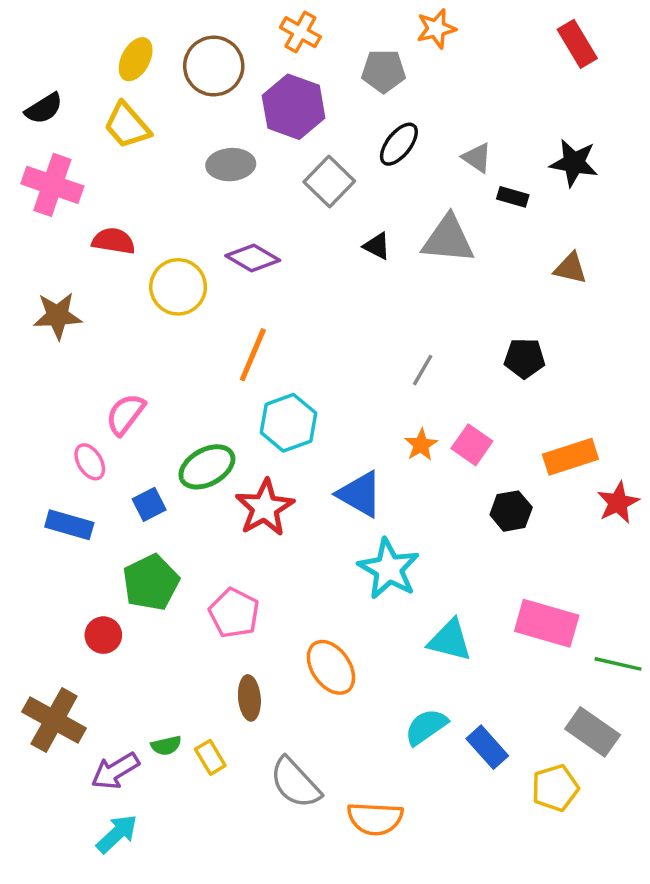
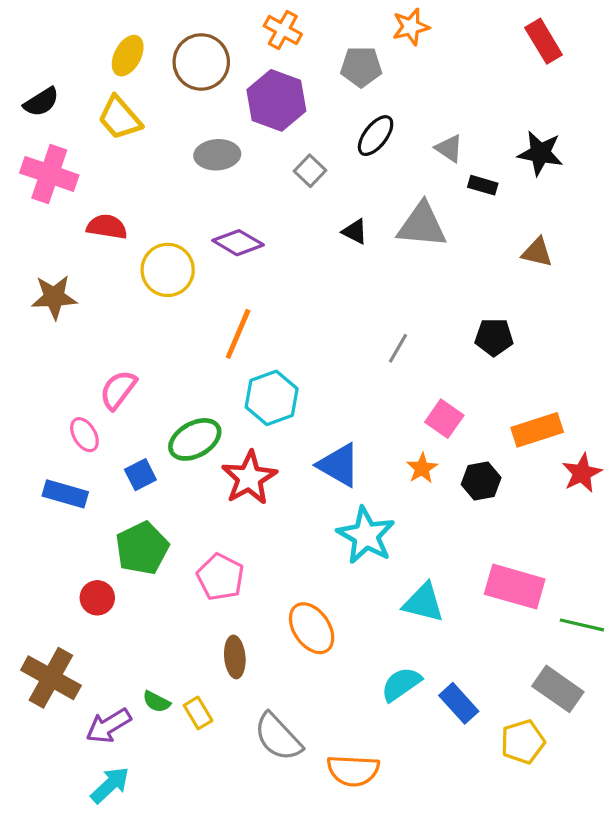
gray square: (329, 182) -> (310, 171), size x0.7
orange star: (421, 445) -> (422, 468), moved
green semicircle: (166, 745) -> (156, 702), turned 40

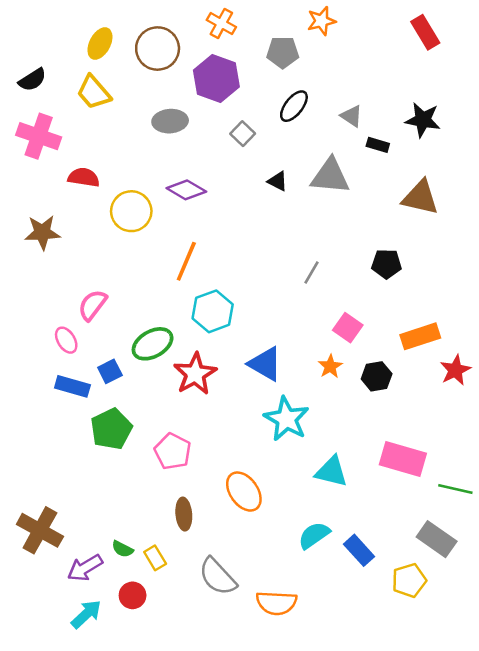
brown triangle: (537, 252) -> (420, 197), size x1.5
blue rectangle: (65, 494) -> (72, 386), moved
red circle: (97, 598) -> (133, 595), moved

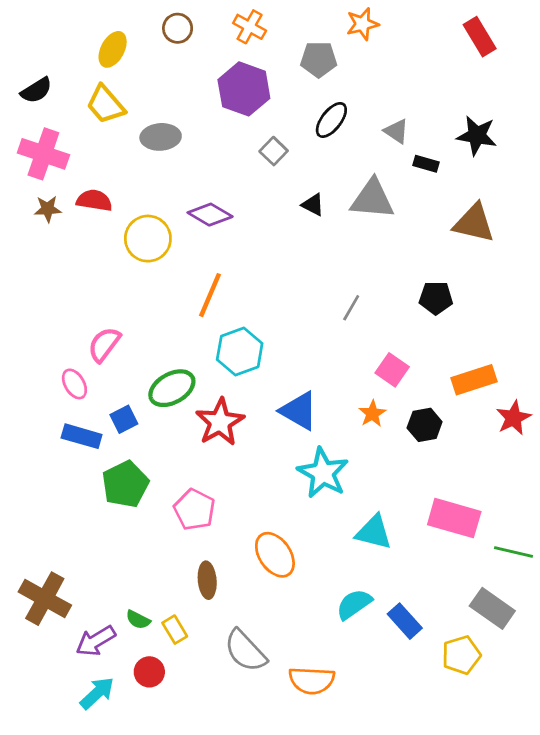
brown circle: (158, 49) -> (178, 28), moved, size x0.6
gray ellipse: (170, 121) -> (161, 137), moved
brown star: (42, 232) -> (48, 209), moved, size x0.7

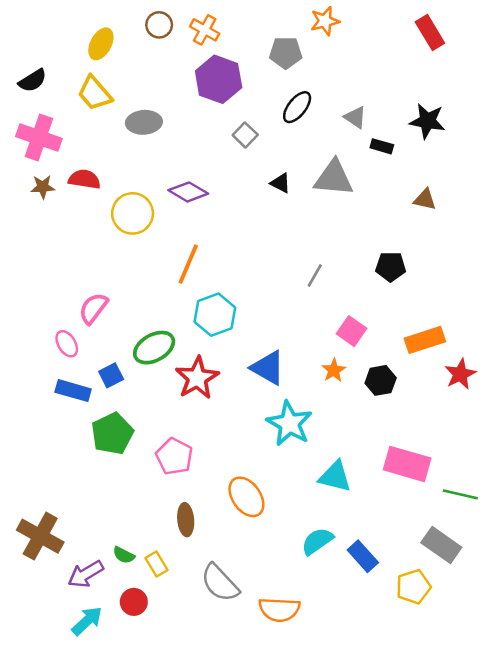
orange cross: (250, 27) -> (205, 30), moved
brown triangle: (474, 223) -> (425, 199), size x0.6

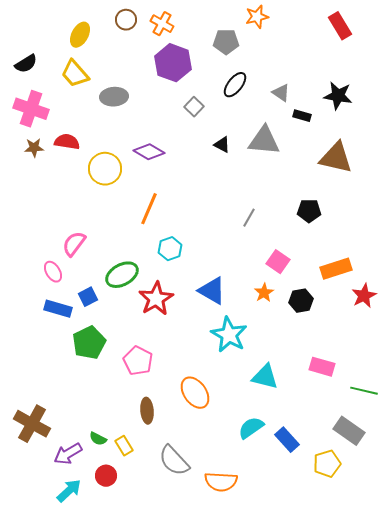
brown triangle: (425, 199) -> (336, 158), size x1.8
cyan hexagon: (215, 315) -> (170, 249), size x0.7
pink rectangle: (407, 464) -> (322, 367), size x0.7

